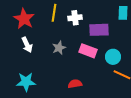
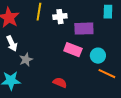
gray star: (59, 48) -> (26, 60), moved
red semicircle: (75, 84) -> (60, 83), turned 32

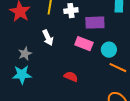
white arrow: (12, 44) -> (48, 38), moved
gray star: (26, 60) -> (25, 54), moved

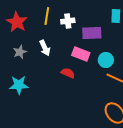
gray star: (25, 54) -> (20, 52), moved
red semicircle: (71, 77) -> (68, 73), moved

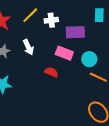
yellow line: (47, 16) -> (30, 15), turned 36

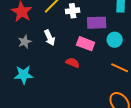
cyan circle: (89, 59) -> (115, 40), moved

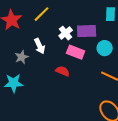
white cross: (73, 11) -> (66, 33), moved, turned -32
gray star: (25, 42) -> (22, 57), moved

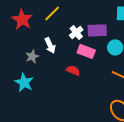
cyan star: (14, 83) -> (24, 82), turned 30

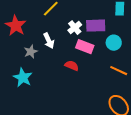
red star: (22, 19) -> (16, 26), moved

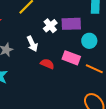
white arrow: (49, 41) -> (32, 44), moved
pink rectangle: (85, 47) -> (71, 58), moved

